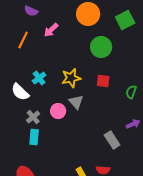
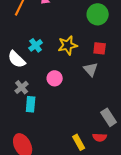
gray triangle: (76, 102) -> (91, 69), moved
gray cross: (33, 117) -> (22, 87), moved
gray rectangle: (112, 140) -> (109, 117), moved

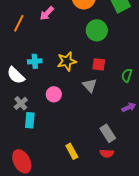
cyan cross: (36, 45) -> (35, 61), turned 32
red semicircle: (100, 137) -> (107, 153), moved
yellow rectangle: (79, 142) -> (72, 151), moved

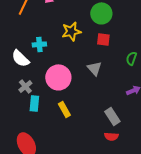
yellow star: (67, 61) -> (71, 31), moved
red square: (99, 64) -> (103, 39), moved
pink circle: (54, 94) -> (58, 77), size x1.6
yellow rectangle: (72, 151) -> (64, 109), moved

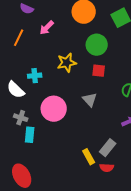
gray cross: (25, 86) -> (21, 118), turned -32
yellow rectangle: (64, 109) -> (89, 157), moved
gray rectangle: (112, 116) -> (108, 148), turned 72

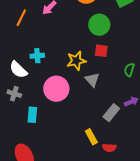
yellow star: (67, 63) -> (76, 61), moved
gray cross: (21, 118) -> (14, 94), moved
gray rectangle: (108, 148) -> (111, 113), moved

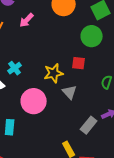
green circle: (99, 25) -> (92, 36), moved
cyan cross: (37, 56) -> (15, 68), turned -32

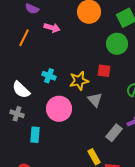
pink arrow: (27, 20) -> (52, 28), turned -119
cyan cross: (15, 68) -> (49, 76), moved, turned -32

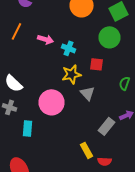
pink arrow: (52, 28) -> (46, 39), moved
cyan cross: (49, 76) -> (68, 48), moved

